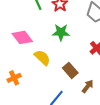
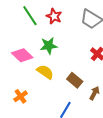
green star: (61, 32) -> (49, 46), moved

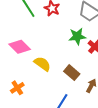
green star: (49, 46) -> (77, 36), moved

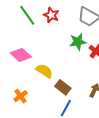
brown rectangle: (72, 73) -> (63, 87), moved

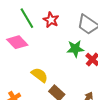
pink diamond: (21, 55) -> (17, 42), moved

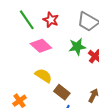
pink diamond: (17, 42) -> (41, 46), moved

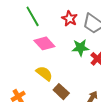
red star: (51, 20) -> (70, 19), moved

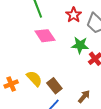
yellow semicircle: (44, 73) -> (34, 79), moved

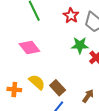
pink diamond: (45, 36) -> (29, 47), moved
orange cross: (11, 84) -> (14, 89), turned 32

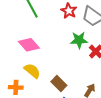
yellow semicircle: (37, 82) -> (32, 71), moved

